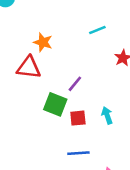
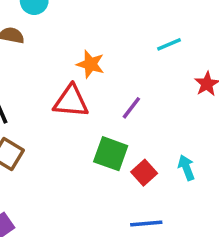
purple line: (75, 84) -> (131, 108), moved
red square: (78, 118) -> (144, 173), turned -35

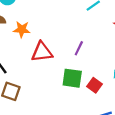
orange star: (90, 64) -> (22, 29), moved

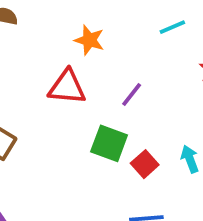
orange star: (22, 29) -> (89, 40), moved

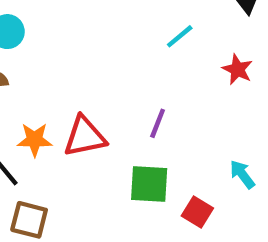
orange star: (89, 40) -> (35, 140), moved
red square: (145, 164) -> (197, 212), moved

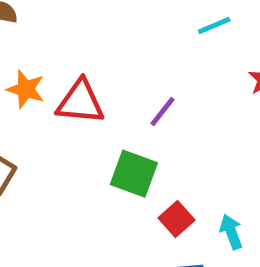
cyan arrow: (242, 174) -> (231, 232), moved

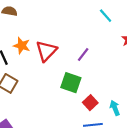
cyan line: (214, 25) -> (106, 16), turned 72
red triangle: (80, 102) -> (46, 51), turned -50

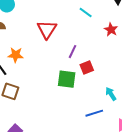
red triangle: (46, 51) -> (47, 29), moved
red square: (90, 103) -> (87, 68), moved, turned 32

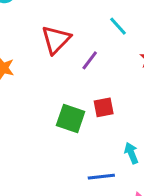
purple line: (73, 52) -> (90, 60), moved

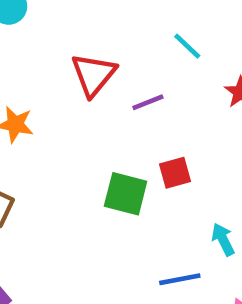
purple line: (90, 60) -> (148, 102), turned 36

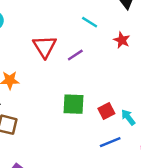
red square: (175, 173) -> (106, 111), moved

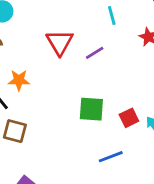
cyan line: (90, 22) -> (112, 15), turned 42
blue line: (110, 142) -> (111, 157), moved

